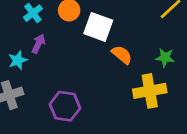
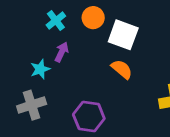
orange semicircle: (122, 55) -> (122, 69), moved

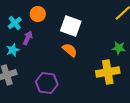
orange circle: (93, 18) -> (38, 14), moved
cyan cross: (56, 20) -> (15, 23), moved

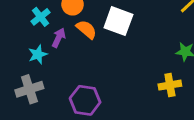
orange semicircle: (70, 50) -> (86, 29), moved
yellow cross: (108, 72) -> (170, 85), size x0.7

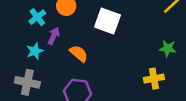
orange semicircle: (86, 29) -> (79, 53), moved
gray cross: (29, 89) -> (27, 82), turned 30

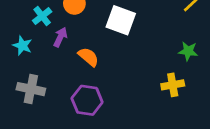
cyan star: (35, 51) -> (22, 46), moved, turned -30

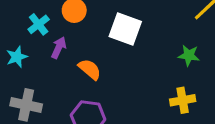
cyan star: (22, 46) -> (17, 57), turned 30
green star: (188, 51) -> (189, 55), moved

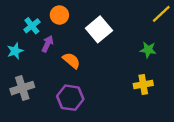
white square: (125, 29) -> (99, 29), turned 30
gray cross: (26, 105) -> (22, 88), turned -30

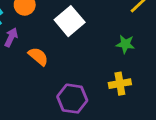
purple hexagon: (70, 98) -> (72, 99), moved

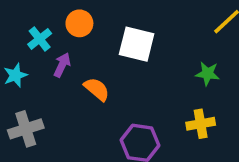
white square: (70, 21) -> (137, 44), turned -36

